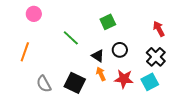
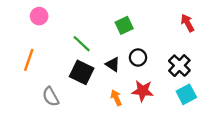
red arrow: (159, 29) -> (187, 23), moved
orange arrow: (101, 74) -> (116, 98), moved
cyan square: (150, 82) -> (186, 94), moved
black square: (75, 83) -> (82, 72), moved

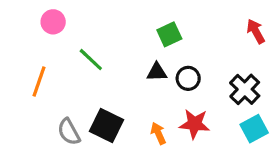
green line: (82, 44) -> (91, 60), moved
black triangle: (113, 64) -> (157, 72), moved, turned -35
black square: (82, 72) -> (106, 125), moved

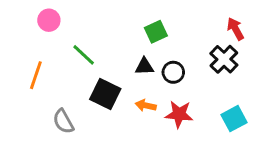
black cross: (245, 89) -> (224, 59), moved
black square: (106, 125) -> (105, 94), moved
orange arrow: (158, 133) -> (146, 106), moved, turned -54

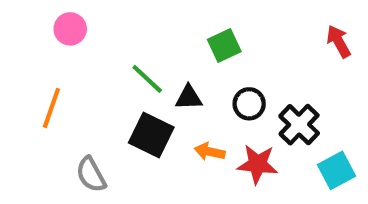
green line: (84, 55) -> (147, 79), moved
black cross: (224, 59) -> (299, 125), moved
black triangle: (144, 66) -> (189, 98), moved

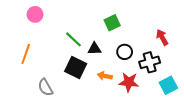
red arrow: (339, 41) -> (162, 37), moved
black cross: (299, 125) -> (150, 62), turned 30

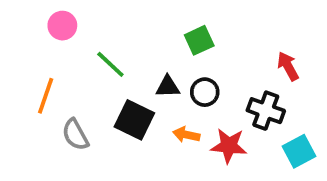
green line: (74, 39) -> (110, 64), moved
black circle: (125, 52) -> (205, 92), moved
black cross: (150, 62) -> (266, 111), turned 36
gray semicircle: (45, 87) -> (75, 135), moved

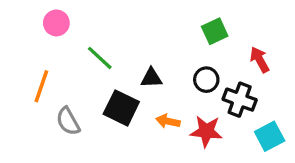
green square: (199, 40) -> (215, 31), moved
black circle: (205, 92) -> (206, 80), moved

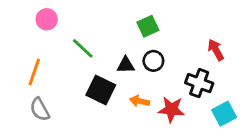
green square: (215, 31) -> (148, 26), moved
black circle: (206, 80) -> (153, 61), moved
gray semicircle: (68, 121) -> (40, 109), moved

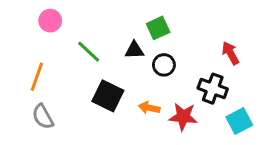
black triangle: (126, 65) -> (134, 50), moved

